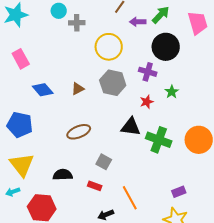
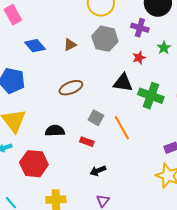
orange line: (130, 198) -> (122, 128), moved

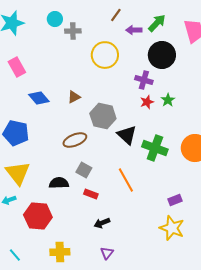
gray hexagon: (105, 39) -> (103, 116), moved
red star: (139, 58) -> (147, 102), moved
black triangle: (123, 83) -> (127, 135), turned 35
gray square: (96, 118) -> (84, 170), moved

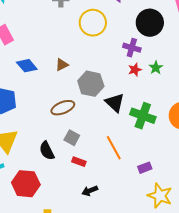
black semicircle: (59, 183) -> (47, 151), turned -114
purple rectangle: (175, 200) -> (145, 168), moved

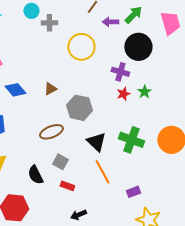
black triangle: (115, 103) -> (96, 142), moved

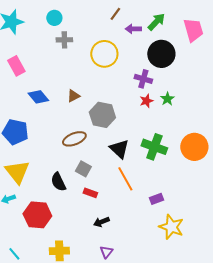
gray cross: (49, 23) -> (64, 40), moved

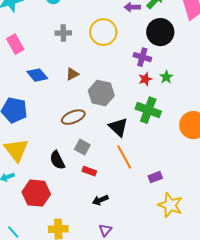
gray cross: (64, 40) -> (63, 33), moved
green cross: (154, 147) -> (148, 110), moved

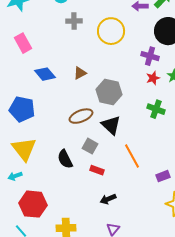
gray cross: (63, 33) -> (74, 21), moved
green cross: (148, 110) -> (156, 109), size x0.7
black triangle: (118, 127) -> (111, 125), moved
red hexagon: (36, 193) -> (33, 204), moved

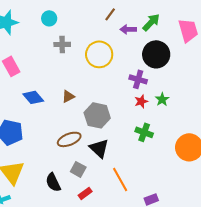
red rectangle: (97, 170) -> (85, 193), turned -56

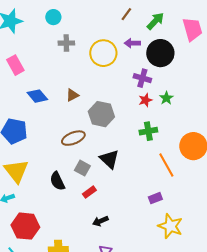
brown line: (110, 14) -> (126, 14), moved
purple arrow: (128, 29) -> (132, 43), moved
green cross: (144, 132) -> (148, 131), turned -30
black triangle: (99, 148) -> (109, 159), moved
orange line: (120, 179) -> (166, 165), moved

